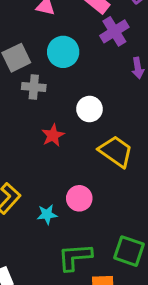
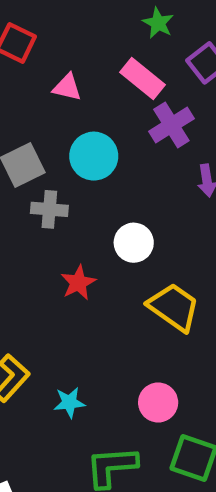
pink circle: (79, 198) -> (158, 402), moved

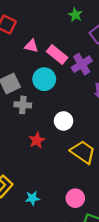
pink rectangle: (143, 78) -> (57, 55), moved

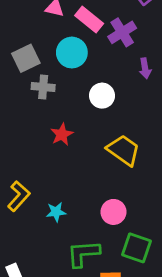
white circle: (64, 121) -> (102, 96), moved

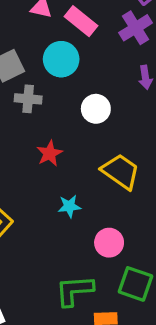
purple cross: (122, 32) -> (136, 28), moved
cyan star: (56, 212) -> (69, 206), moved

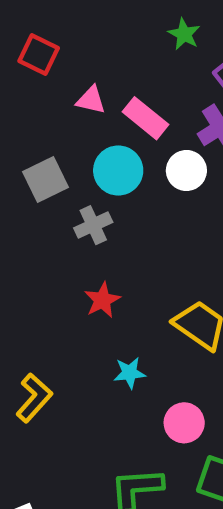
gray cross: (28, 99) -> (93, 225), moved, turned -30
white circle: (96, 109) -> (186, 170), moved

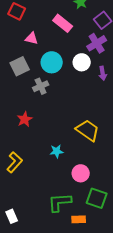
pink triangle: (91, 100) -> (32, 38), moved
pink rectangle: (145, 118) -> (63, 23), moved
red star: (102, 300) -> (25, 119), moved

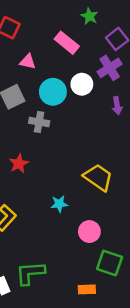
white circle: (82, 62) -> (82, 84), moved
gray cross: (41, 86) -> (39, 122), turned 35
green L-shape: (60, 202) -> (30, 273), moved

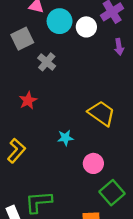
cyan circle: (53, 92) -> (60, 21), moved
gray cross: (39, 122) -> (47, 62), turned 30
green square: (110, 263) -> (112, 193), turned 30

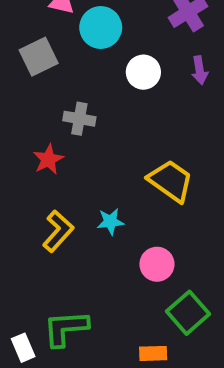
white circle: (86, 27) -> (143, 72), moved
gray cross: (47, 62) -> (79, 119), moved, turned -30
yellow L-shape: (16, 151) -> (58, 231), moved

